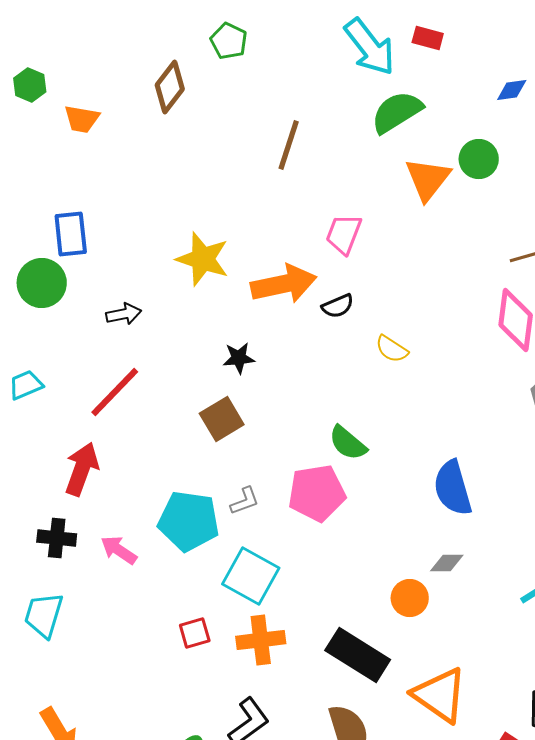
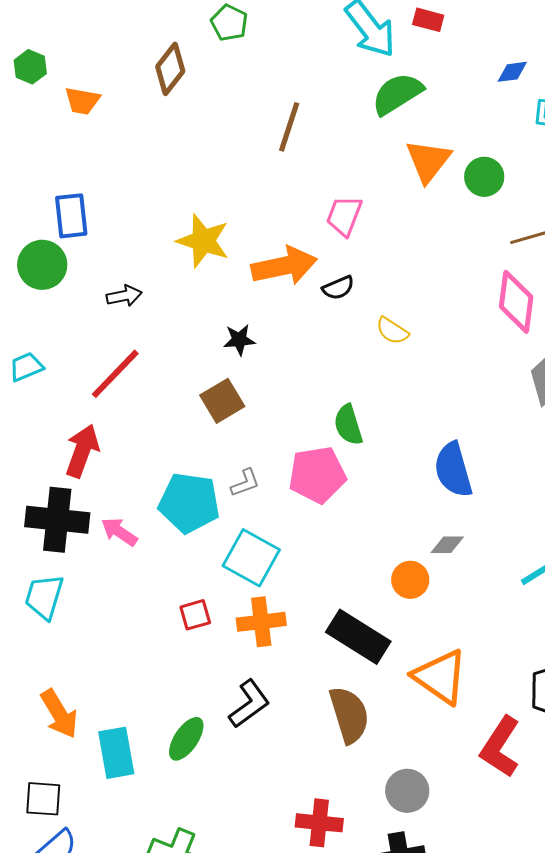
green circle: (479, 159) -> (484, 177), moved
green semicircle: (348, 443) -> (348, 425), turned 33
black cross: (57, 538) -> (57, 520), size x1.6

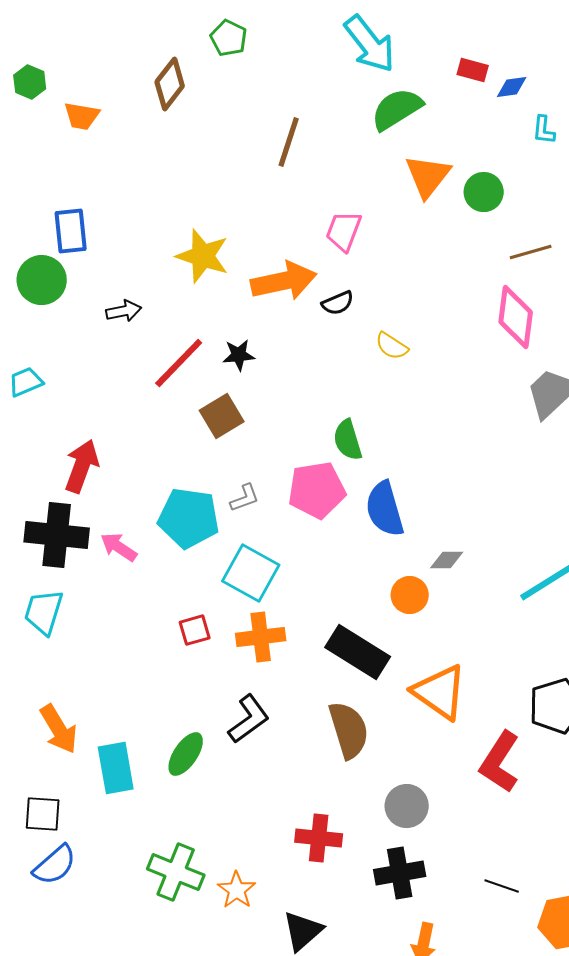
red rectangle: (428, 20) -> (473, 70), moved
red line: (115, 374) -> (179, 363), moved
blue semicircle: (453, 470) -> (385, 509), moved

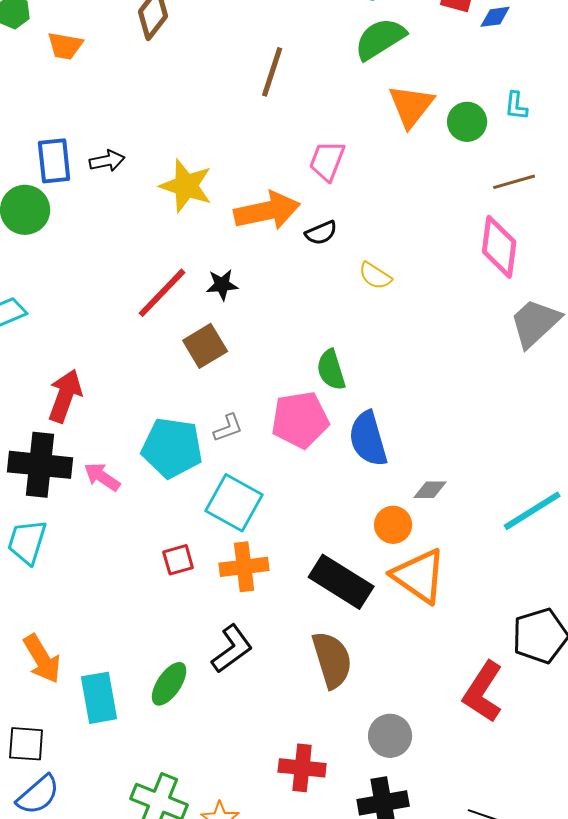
cyan L-shape: (544, 130) -> (516, 106), moved
black arrow: (124, 311) -> (107, 161), moved
orange triangle: (440, 692) -> (419, 576), moved

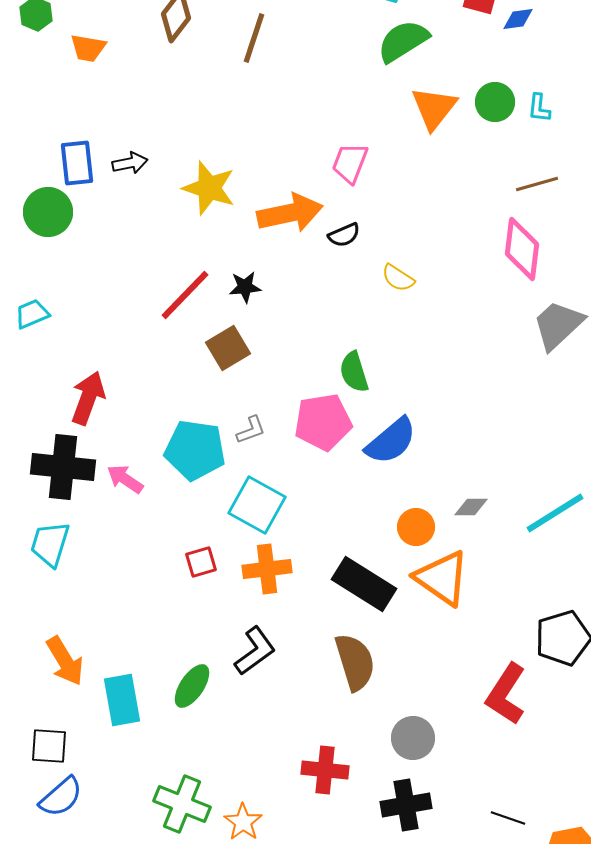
brown line: (272, 72) -> (254, 38), moved
green circle: (467, 122) -> (495, 102), moved
blue semicircle: (368, 439) -> (391, 441), turned -114
gray diamond: (430, 490) -> (471, 507), moved

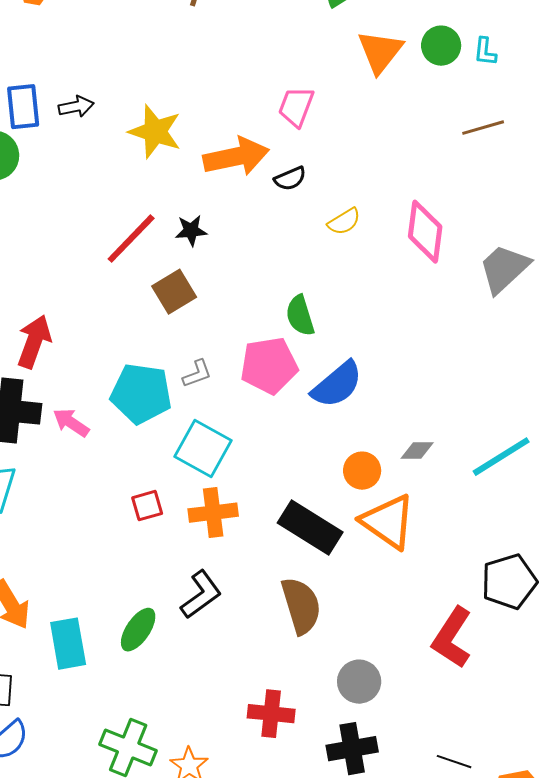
pink diamond: (522, 249) -> (425, 232), moved
yellow semicircle: (398, 278) -> (344, 222), turned -64

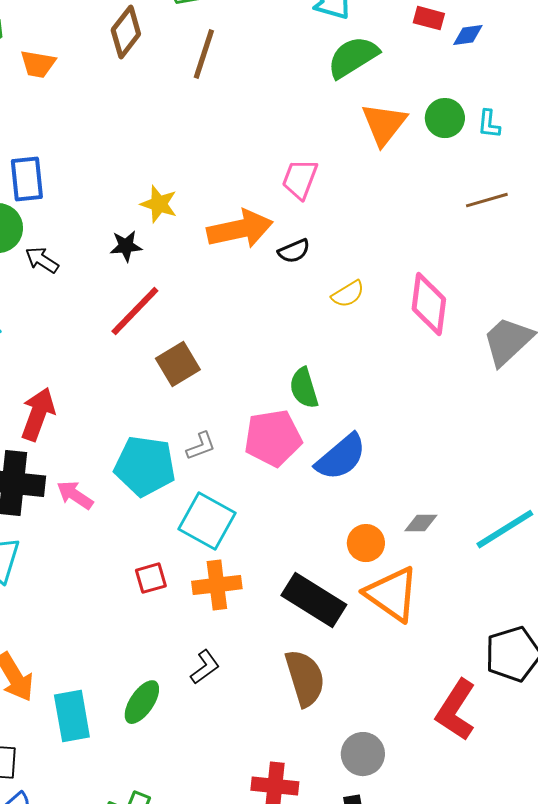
black arrow: (76, 107) -> (42, 260), moved, turned -136
yellow star: (155, 132) -> (159, 204), size x0.7
black star: (191, 231) -> (126, 246), moved
black L-shape: (201, 595) -> (205, 667), size x0.7

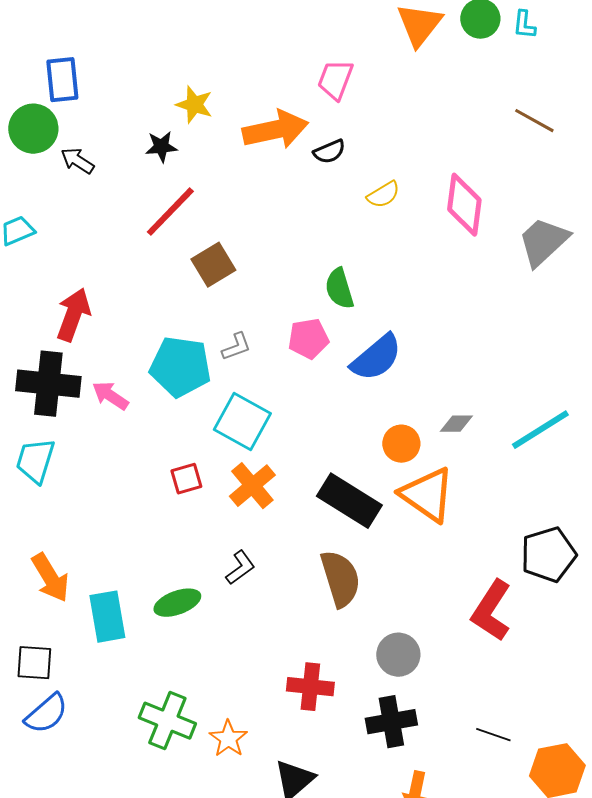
brown line: (487, 200) -> (534, 121), moved, turned 45
pink pentagon: (273, 438) -> (308, 339), size x0.7
orange cross: (217, 585) -> (252, 486), turned -33
green ellipse: (142, 702) -> (177, 603), turned 36

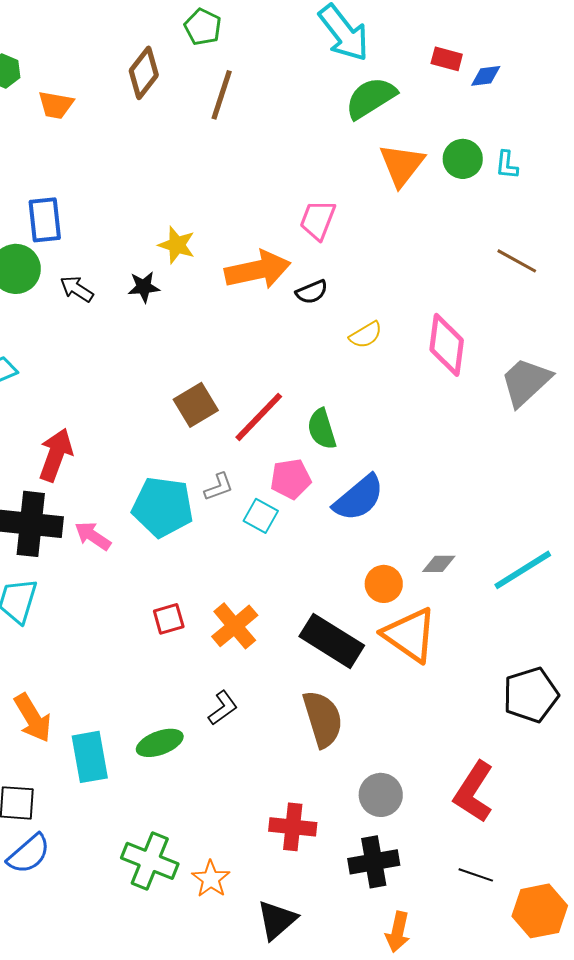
black arrow: (77, 161) -> (77, 289), moved
red line: (170, 212) -> (259, 417), moved
cyan square: (242, 422) -> (261, 516), moved, size x0.6
red L-shape: (491, 611) -> (474, 792), moved

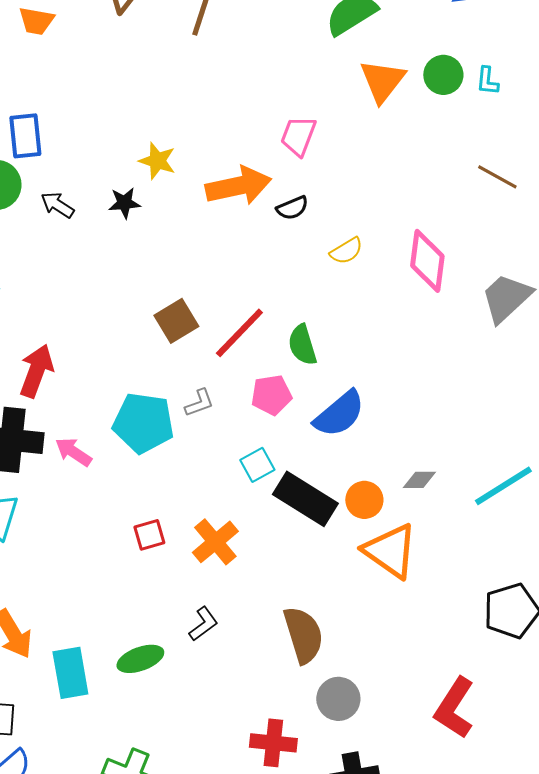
cyan square: (261, 516) -> (257, 465), moved, turned 32
black rectangle: (332, 641) -> (305, 499), moved
gray circle: (381, 795) -> (338, 699), moved

